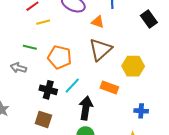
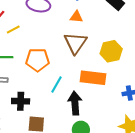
orange triangle: (98, 22) -> (76, 17), moved
orange rectangle: (109, 88) -> (93, 78), size x1.4
black cross: (48, 90) -> (21, 101), moved

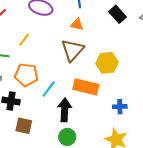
yellow line: (13, 30) -> (24, 40), moved, turned -32
orange pentagon: (38, 60) -> (26, 75), moved

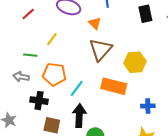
black rectangle: (117, 14) -> (145, 14), turned 30
orange triangle: (77, 24) -> (95, 23), moved, turned 32
black arrow: (65, 110) -> (79, 116), moved

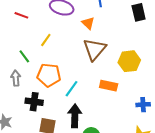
red line: (28, 14) -> (21, 15), turned 64
green line: (30, 55) -> (24, 56), turned 48
gray arrow: (21, 77) -> (16, 78), turned 77
orange rectangle: (114, 86) -> (109, 86), size x0.7

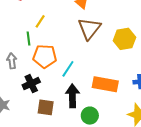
green line: (24, 56) -> (28, 39), moved, turned 32
orange rectangle: (109, 86) -> (105, 84), moved, size x1.4
black cross: (34, 102) -> (31, 84), turned -30

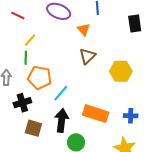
yellow line: (40, 21) -> (30, 40), moved
brown triangle: (89, 29) -> (87, 56), size x0.7

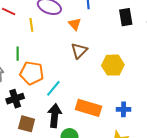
yellow line: (30, 40) -> (31, 25), moved, turned -48

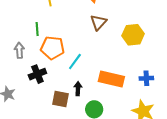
black arrow: (55, 116) -> (78, 89), size x0.6
brown square: (27, 124) -> (61, 99), moved

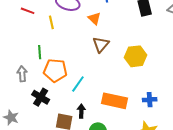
black cross: (37, 74) -> (41, 97), turned -36

